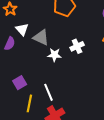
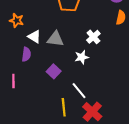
white star: (54, 55) -> (82, 57), moved
purple square: (20, 83) -> (54, 71), moved

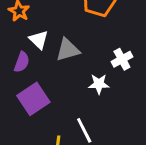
gray triangle: (55, 39) -> (68, 50), turned -36
purple square: (54, 71) -> (33, 99), moved, size x1.5

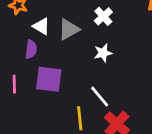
white cross: (122, 59) -> (103, 16), moved
purple square: (33, 99) -> (49, 79), turned -36

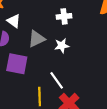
white cross: (103, 16) -> (64, 16), turned 32
gray triangle: (69, 29) -> (37, 39), moved

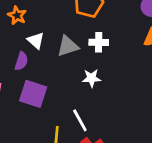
gray triangle: (37, 39) -> (68, 46), moved

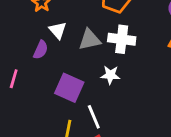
white cross: (99, 42) -> (122, 39), size x1.4
purple square: (33, 94) -> (69, 88), moved

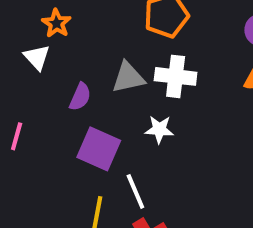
white triangle: (58, 30) -> (37, 57), moved
purple semicircle: (41, 50) -> (80, 97), moved

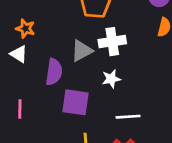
purple semicircle: (80, 97) -> (54, 72), size x1.4
white line: (135, 191) -> (128, 117), moved, turned -55

